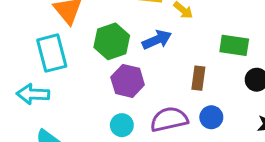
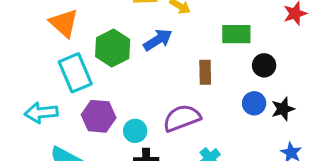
cyan rectangle: (52, 53) -> (75, 73), moved
purple hexagon: (128, 81) -> (99, 116), moved
blue circle: (211, 117) -> (254, 103), moved

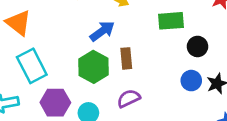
green hexagon: (113, 48) -> (94, 67), moved
brown rectangle: (205, 72) -> (126, 58), moved
purple semicircle: (182, 118) -> (129, 98), size x0.7

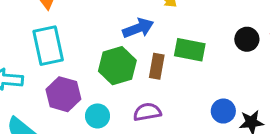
green rectangle: (171, 21) -> (190, 50), moved
black circle: (197, 46) -> (247, 39), moved

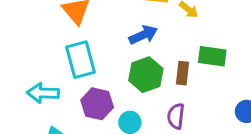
blue arrow: (138, 28) -> (143, 35), moved
purple semicircle: (147, 112) -> (176, 116), turned -70

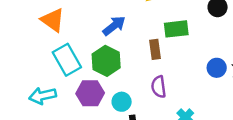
green hexagon: (146, 75) -> (106, 61), moved

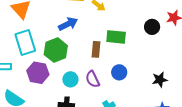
blue circle: (217, 68) -> (119, 72), moved
purple semicircle: (159, 87) -> (93, 79), turned -30
cyan circle: (122, 102) -> (70, 79), moved

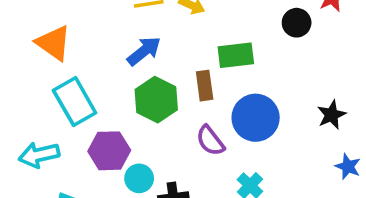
green hexagon: (56, 50) -> (156, 100), moved
blue circle: (119, 72) -> (256, 118), size x1.6
cyan circle: (70, 79) -> (139, 178), moved

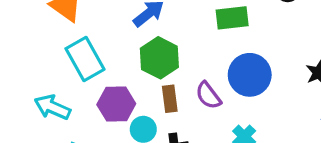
brown rectangle: (205, 86) -> (170, 99), moved
cyan arrow: (39, 155) -> (52, 107), turned 36

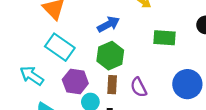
cyan rectangle: (85, 59) -> (60, 47), turned -36
blue circle: (250, 75) -> (187, 84), moved

